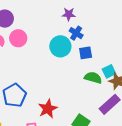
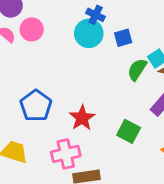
blue cross: (76, 33) -> (96, 15), moved
green semicircle: (93, 78) -> (137, 70), turned -66

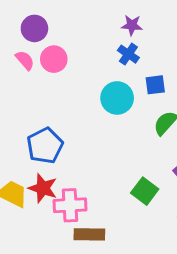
cyan circle: (89, 33) -> (117, 98), moved
red star: (82, 118) -> (43, 188), moved, turned -30

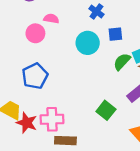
pink circle: (54, 59) -> (35, 33), moved
pink semicircle: (25, 60) -> (51, 19), moved, turned -40
red star: (43, 188) -> (27, 123), moved

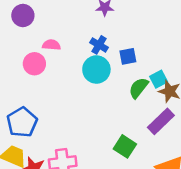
blue cross: (96, 11) -> (99, 45), moved
blue pentagon: (35, 76) -> (22, 122), moved

